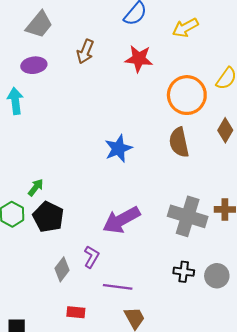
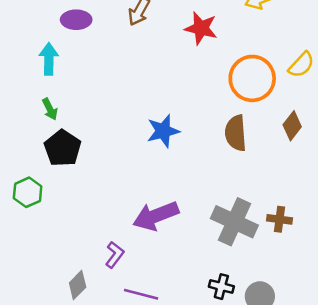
green arrow: (36, 187) -> (50, 109), moved, turned 108
black pentagon: (48, 217) -> (63, 148), moved
gray diamond: (62, 269) -> (78, 285), moved

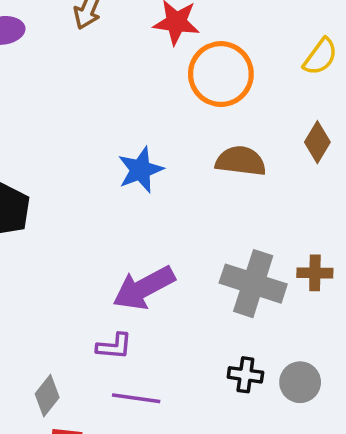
orange circle: (252, 78) -> (221, 74), moved
brown semicircle: (236, 133) -> (241, 161), turned 108
purple L-shape: (115, 255) -> (114, 346), moved, turned 64

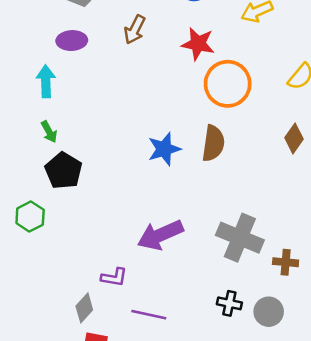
brown semicircle: (241, 161) -> (213, 143), moved, turned 87
brown cross: (315, 273) -> (286, 262), moved
purple L-shape: (114, 346) -> (114, 277), moved

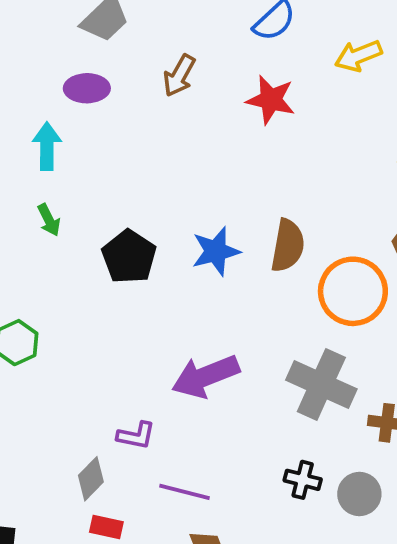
orange circle: (228, 84) -> (353, 291), moved
black pentagon: (63, 171) -> (129, 257), moved

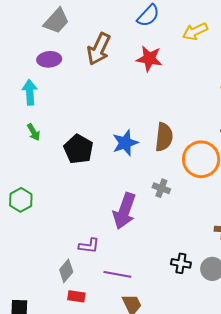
brown arrow: (179, 76) -> (99, 49), size x1.4
purple arrow: (206, 376) -> (124, 211), turned -45
gray cross: (321, 384) -> (161, 188), moved, size x0.5

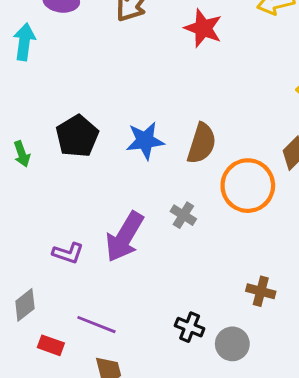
green arrow: (34, 132) -> (22, 154), moved
purple L-shape: (89, 246) -> (68, 253), moved
red rectangle: (76, 296) -> (51, 345), moved

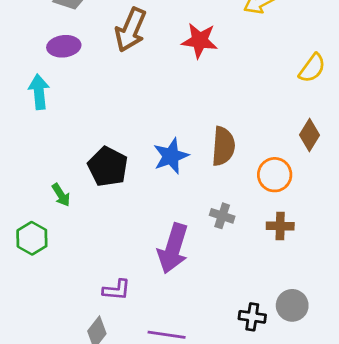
orange circle: (248, 186) -> (275, 175), size x0.7
purple L-shape: (68, 253) -> (117, 290), moved
brown cross: (261, 291) -> (280, 226), moved
gray circle: (232, 344) -> (292, 305), moved

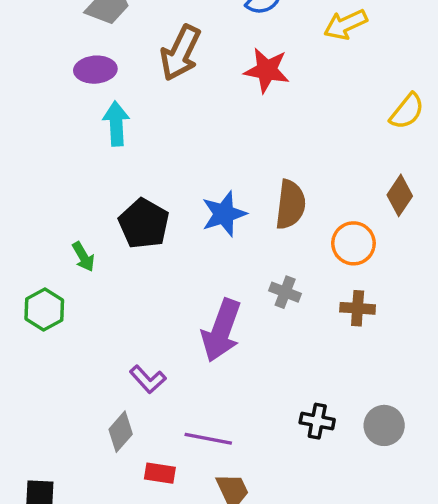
cyan arrow: (39, 92) -> (116, 124), moved
purple L-shape: (117, 290) -> (148, 379), turned 40
gray circle: (292, 305) -> (384, 425), moved

